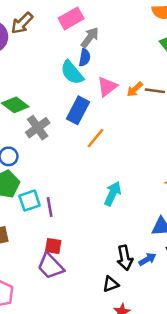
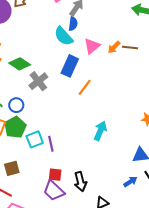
black arrow: (125, 258) -> (80, 182), moved

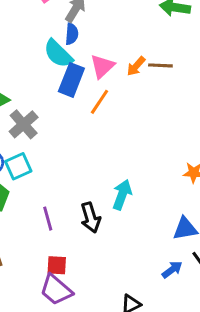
blue rectangle: (70, 66) -> (71, 80), moved
orange line: (85, 87) -> (100, 102), moved
cyan square: (35, 139) -> (18, 166), moved
black arrow: (80, 182) -> (91, 218), moved

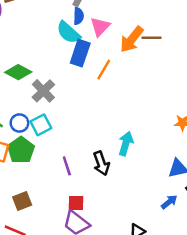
pink triangle: (102, 66) -> (100, 27), moved
orange arrow: (136, 66) -> (132, 39), size x1.6

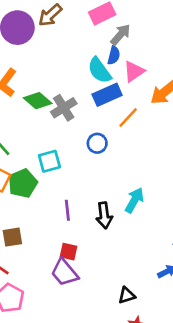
blue rectangle: (80, 53) -> (107, 95), turned 35
gray cross: (43, 91) -> (64, 108), moved
blue circle: (19, 123) -> (97, 143), moved

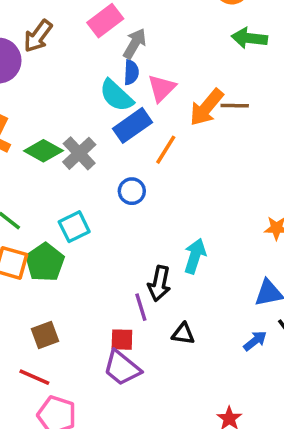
purple line: (67, 210) -> (141, 307), moved
black arrow: (104, 215) -> (159, 284), turned 30
black triangle: (127, 295) -> (183, 334), moved, turned 36

